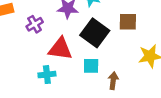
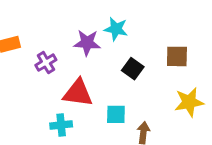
brown square: (128, 22) -> (177, 56), moved
black square: (95, 33) -> (133, 69), moved, size x0.6

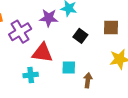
purple cross: (46, 63) -> (20, 32), size x1.5

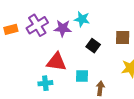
purple cross: (20, 32) -> (37, 25), moved

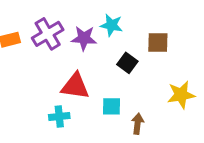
brown square: (123, 37) -> (158, 43), moved

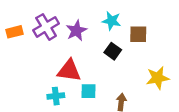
cyan star: (111, 25) -> (112, 21), moved
purple star: (84, 38) -> (76, 31), turned -30
cyan square: (111, 106) -> (88, 91), moved

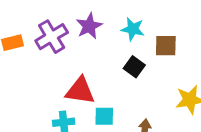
purple star: (76, 31) -> (89, 26), moved

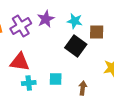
black square: (134, 67) -> (76, 46), size x1.5
red triangle: (80, 91) -> (20, 62), moved

